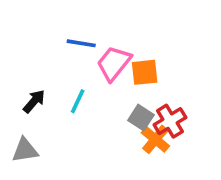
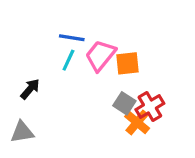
cyan line: (78, 101) -> (68, 60), moved

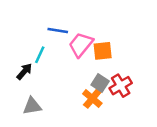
cyan line: (68, 60) -> (40, 55), moved
orange cross: (137, 122) -> (92, 98), moved
gray triangle: (22, 132) -> (32, 106), moved

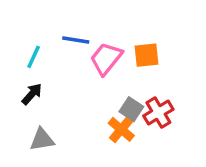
orange square: (103, 51) -> (147, 55), moved
cyan line: (40, 55) -> (34, 57), moved

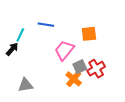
pink trapezoid: (106, 59) -> (64, 50), moved
black arrow: (32, 94) -> (12, 49), moved
gray square: (131, 109) -> (80, 67), turned 32

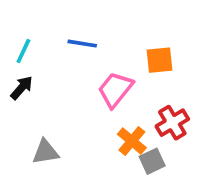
cyan line: (20, 35) -> (23, 51), moved
gray square: (80, 67) -> (152, 161), moved

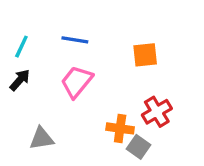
pink trapezoid: (115, 90) -> (77, 82), moved
orange cross: (132, 141) -> (120, 128), turned -32
gray square: (152, 161) -> (138, 147), turned -30

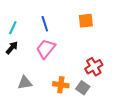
blue line: (75, 40) -> (45, 24), turned 63
orange square: (145, 55) -> (86, 21), moved
orange cross: (120, 128) -> (61, 85), moved

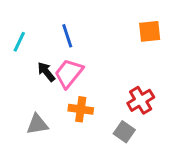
orange square: (86, 21) -> (150, 31), moved
black arrow: (12, 48) -> (46, 72), moved, turned -80
orange cross: (61, 85) -> (81, 109), moved

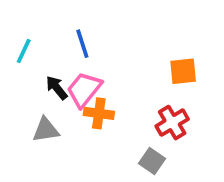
orange square: (150, 31) -> (183, 71), moved
orange cross: (81, 109) -> (99, 113), moved
gray triangle: (37, 124) -> (46, 130), moved

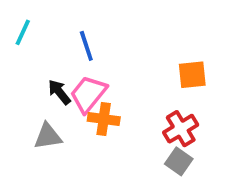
cyan line: (24, 51) -> (23, 32), moved
gray square: (152, 161) -> (179, 161), moved

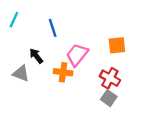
pink trapezoid: (88, 94) -> (77, 55), moved
red cross: (181, 129) -> (110, 78), turned -30
gray triangle: (48, 136) -> (21, 73), moved, turned 30

